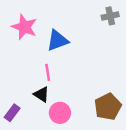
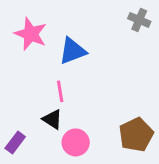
gray cross: (110, 16) -> (139, 20), turned 35

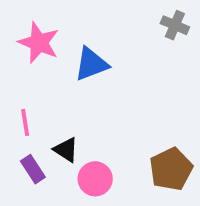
pink line: (60, 91) -> (25, 122), moved
purple rectangle: (15, 142) -> (33, 169), moved, turned -70

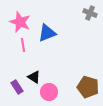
pink line: (25, 122) -> (23, 45), moved
brown pentagon: (171, 169) -> (88, 87), turned -30

